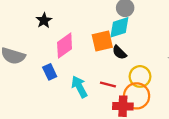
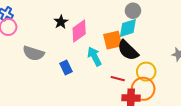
pink diamond: (65, 46) -> (79, 31), moved
black semicircle: (119, 52) -> (128, 50), size x1.6
cyan arrow: (79, 87) -> (94, 56), moved

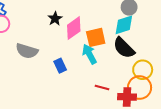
orange square: (113, 40) -> (96, 37), moved
red line: (118, 79) -> (102, 88), moved

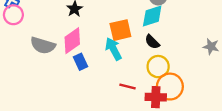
pink diamond: (74, 28) -> (72, 41), moved
black semicircle: (124, 48) -> (152, 42), size x0.6
yellow circle: (143, 70) -> (158, 67), moved

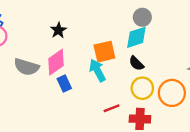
red line: (128, 87) -> (112, 108), turned -35
orange circle: (170, 87) -> (172, 93), moved

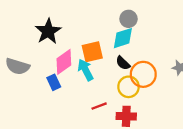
black star: (58, 30) -> (48, 31), size x1.6
pink diamond: (56, 62) -> (64, 62), moved
orange circle: (172, 93) -> (143, 74), moved

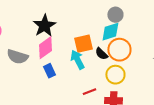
pink diamond: (64, 62) -> (45, 48), moved
black semicircle: (123, 63) -> (101, 54), moved
orange circle: (143, 74) -> (119, 50), moved

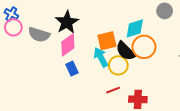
gray circle: (115, 15) -> (165, 11), moved
black semicircle: (101, 54) -> (125, 51), size x1.5
gray semicircle: (17, 57) -> (39, 35), moved
yellow circle: (115, 75) -> (118, 65), moved

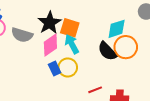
orange square: (107, 41) -> (70, 28), moved, turned 30
cyan arrow: (101, 57) -> (72, 44), moved
yellow circle: (118, 65) -> (68, 67), moved

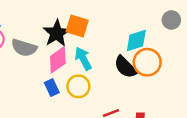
orange square: (70, 28) -> (77, 26), moved
blue rectangle: (55, 68) -> (52, 88), moved

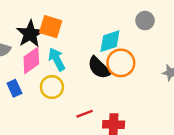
blue rectangle: (52, 88) -> (14, 88), moved

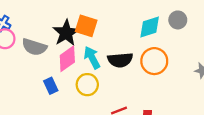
cyan diamond: (110, 41) -> (150, 27), moved
black semicircle: (99, 68) -> (120, 60), moved, turned -50

